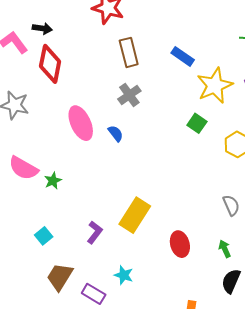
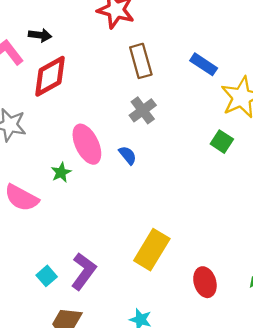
red diamond: (50, 64) -> (50, 76), turned 51
green star: (53, 181) -> (61, 172), moved
purple L-shape: (95, 232) -> (83, 271), moved, size x1.4

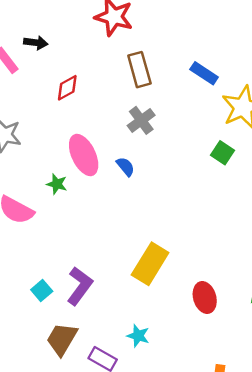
red diamond: (50, 76) -> (67, 88), moved, size x0.6
green star: (61, 172) -> (57, 184), turned -30

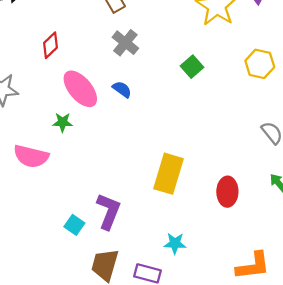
red diamond: (67, 88) -> (51, 45), moved
green square: (223, 153) -> (192, 67), moved, turned 30
red ellipse: (205, 298) -> (227, 192), turned 32

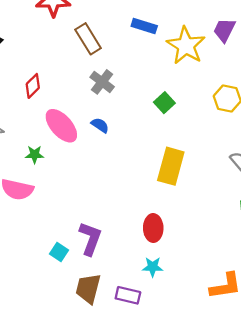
green star: (63, 122) -> (35, 155), moved
yellow rectangle: (168, 174) -> (171, 166), moved
red ellipse: (227, 192) -> (153, 228), moved

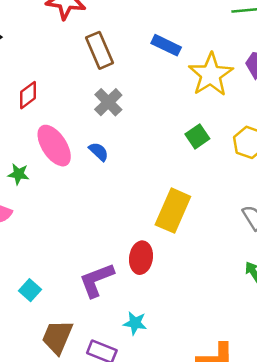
green square: (164, 103) -> (197, 136), moved
red ellipse: (153, 228) -> (141, 258), moved
purple L-shape: (90, 239) -> (97, 280), moved, turned -140

